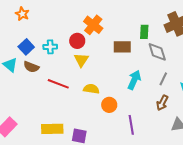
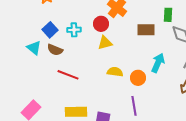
yellow triangle: (81, 60) -> (105, 43), turned 42
red line: (58, 84) -> (68, 75), moved
orange circle: (109, 105) -> (138, 78), moved
purple line: (131, 125) -> (134, 106), moved

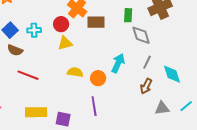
brown rectangle: (146, 30) -> (96, 22), moved

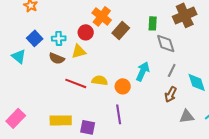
brown rectangle: (96, 22) -> (121, 30), turned -48
yellow triangle: (65, 43) -> (79, 51), moved
brown semicircle: (15, 50) -> (57, 58), moved
red line: (28, 75) -> (76, 83), moved

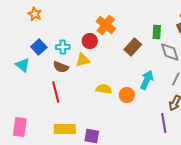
brown rectangle: (121, 30) -> (133, 47), moved
red line: (76, 83) -> (56, 92), moved, turned 55
purple line: (119, 114) -> (164, 123), moved
pink rectangle: (16, 118) -> (20, 127), turned -36

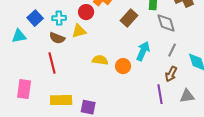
cyan triangle: (23, 65) -> (19, 36), turned -49
pink rectangle: (20, 127) -> (24, 89), moved

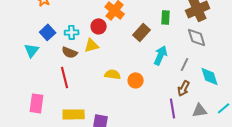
gray diamond: (166, 23) -> (197, 37), moved
cyan triangle: (19, 36) -> (32, 50), turned -42
cyan arrow: (143, 51) -> (161, 55), moved

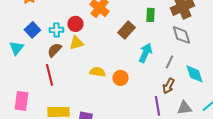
red circle: (99, 26) -> (75, 24), moved
brown semicircle: (70, 52) -> (54, 50), turned 112

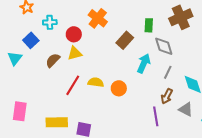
cyan cross: (56, 30) -> (50, 22), moved
gray diamond: (181, 35) -> (164, 46), moved
red line: (49, 75) -> (73, 85), moved, turned 45
gray triangle: (184, 108) -> (186, 109), moved, turned 35

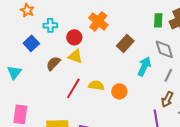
green rectangle: (149, 25) -> (158, 20), moved
yellow triangle: (75, 53) -> (75, 56), turned 35
cyan triangle: (15, 58) -> (14, 72), moved

